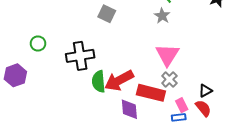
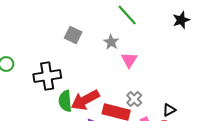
gray star: (162, 16) -> (111, 42), moved
pink triangle: (167, 55) -> (129, 60), moved, size x0.7

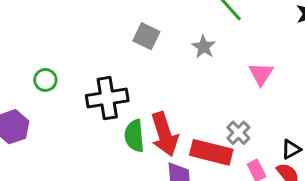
pink triangle: (129, 60) -> (261, 74), moved
red arrow: (85, 100) -> (164, 134), turned -80

